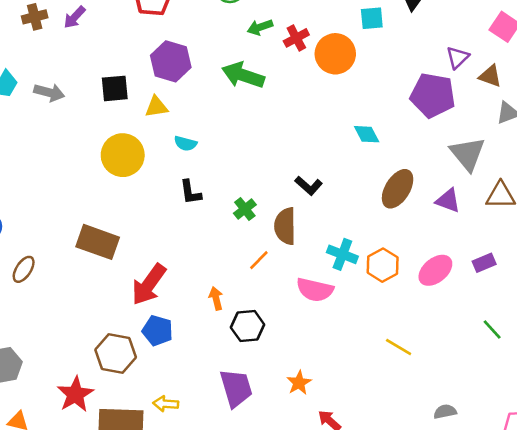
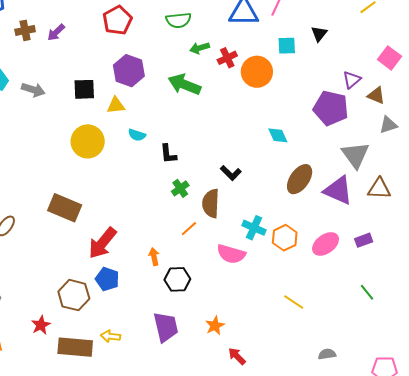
black L-shape: (190, 192) -> (168, 154), moved
purple triangle: (448, 201) -> (338, 190), size x1.5
red star: (75, 394) -> (41, 325), size x0.7

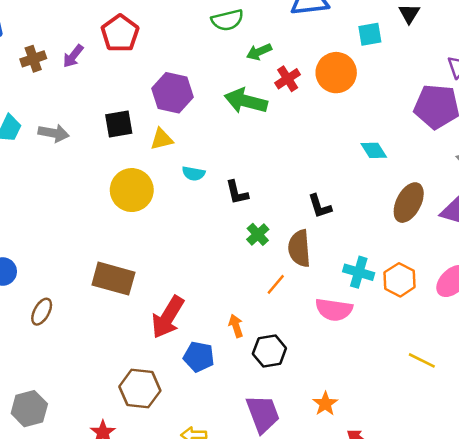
red pentagon: (117, 20) -> (120, 33), moved
red cross: (227, 58) -> (288, 79), moved
black L-shape: (231, 173) -> (320, 206), turned 35
blue pentagon: (107, 279) -> (199, 357), moved

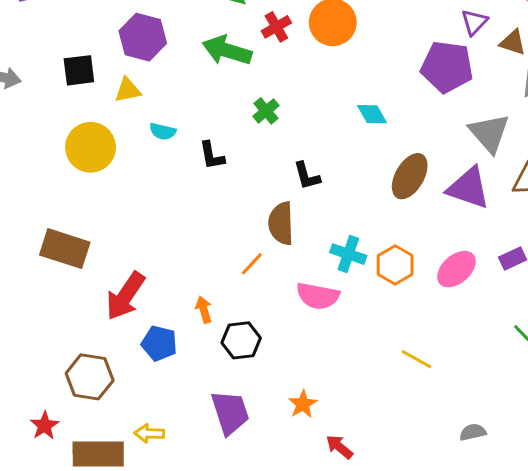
green cross: (258, 234) -> (266, 111), moved

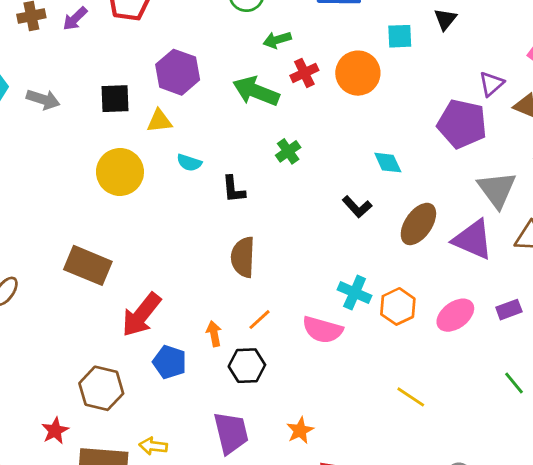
black L-shape: (307, 176) -> (357, 207), moved, turned -32
brown semicircle: (281, 223) -> (243, 257), moved
orange line: (252, 264) -> (259, 320), moved

